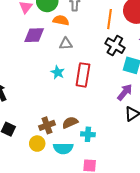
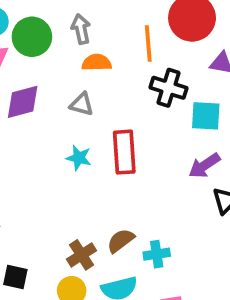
orange semicircle: (61, 20) -> (97, 63), moved
gray triangle: (66, 44) -> (82, 104), turned 32
purple arrow: (125, 92) -> (204, 166), turned -150

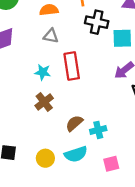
gray triangle: (82, 104) -> (51, 36), moved
brown cross: (81, 255) -> (44, 102), moved

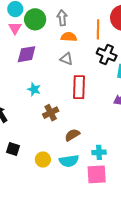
cyan star: (43, 72) -> (34, 89), moved
cyan cross: (98, 130) -> (99, 152), moved
pink square: (111, 164) -> (97, 174), size x1.5

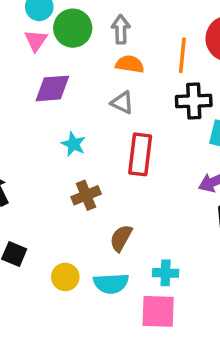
black cross: (107, 54) -> (194, 101), turned -30
cyan star: (34, 89) -> (73, 144), moved
brown semicircle: (72, 135) -> (121, 238), turned -35

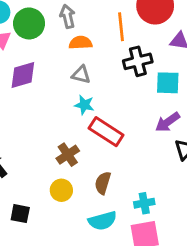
cyan star: (73, 144) -> (84, 105), moved
red rectangle: (140, 154) -> (106, 132), moved, turned -52
yellow circle: (65, 277) -> (61, 190), moved

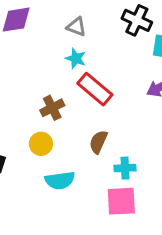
black cross: (138, 61) -> (137, 20), turned 32
brown semicircle: (103, 183) -> (98, 142), moved
cyan semicircle: (102, 221) -> (60, 180), moved

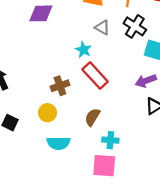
gray triangle: (76, 27) -> (102, 27), moved

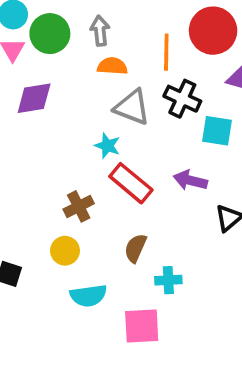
gray triangle: (102, 27) -> (132, 107), size x1.5
purple arrow: (146, 81) -> (190, 180), moved, turned 42
pink square: (104, 166) -> (142, 326), moved

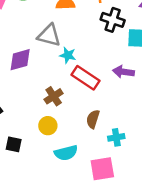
purple diamond: (34, 98) -> (20, 60), moved
gray triangle: (132, 107) -> (49, 35), moved

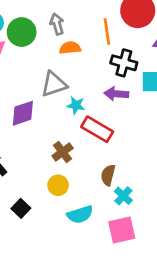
gray triangle: (49, 35) -> (54, 84), turned -30
purple arrow: (123, 72) -> (116, 94), moved
cyan cross: (116, 137) -> (123, 196), moved, turned -35
black square: (14, 144) -> (21, 208), turned 35

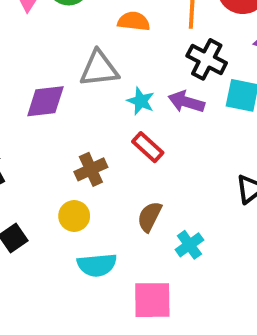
cyan star: (76, 105) -> (141, 101), moved
red rectangle: (97, 129) -> (148, 147), size x0.7
cyan cross: (123, 196) -> (189, 245), moved

